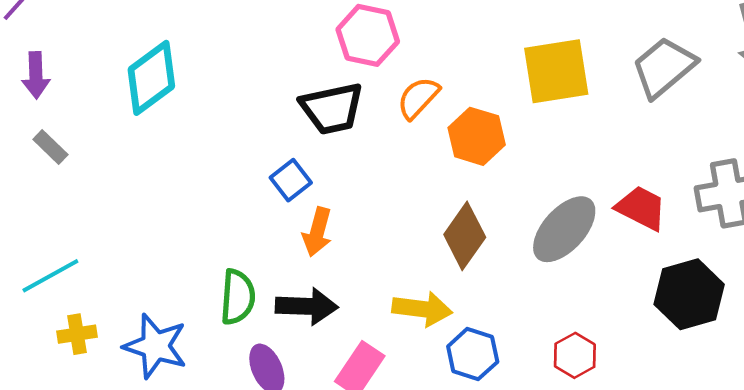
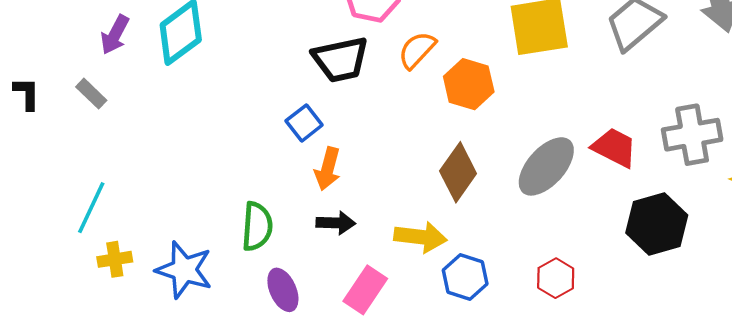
purple arrow: (36, 75) -> (115, 35), moved, turned 30
cyan line: (50, 276) -> (91, 208), turned -36
black arrow: (307, 306) -> (336, 223), moved, size x0.7

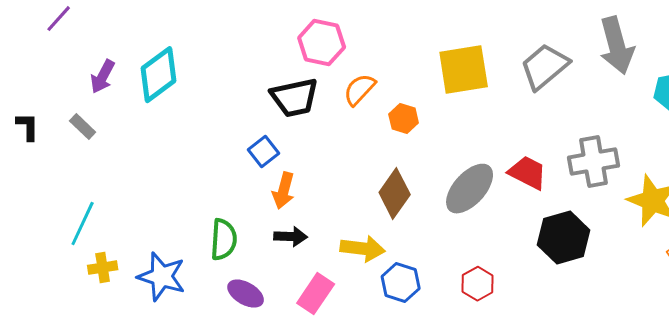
orange hexagon: (469, 84) -> (404, 119), size x0.7
purple ellipse: (283, 290) -> (246, 294), turned -36

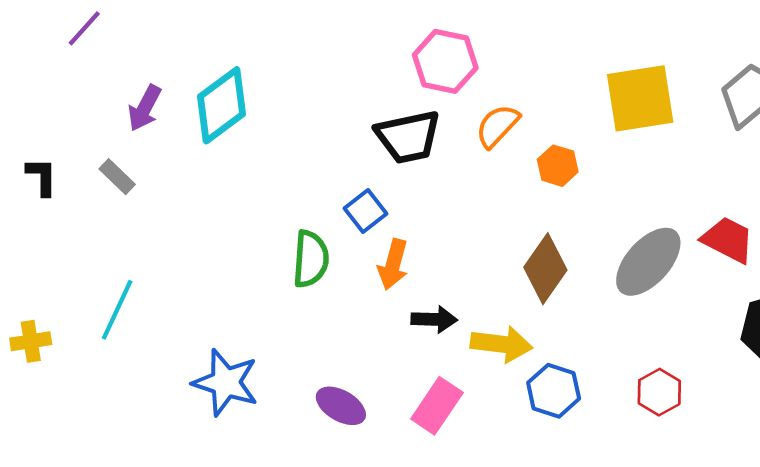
black arrow: (291, 237) -> (434, 319), moved
green semicircle: (224, 240) -> (311, 259), moved
yellow cross: (103, 268) -> (31, 341), moved

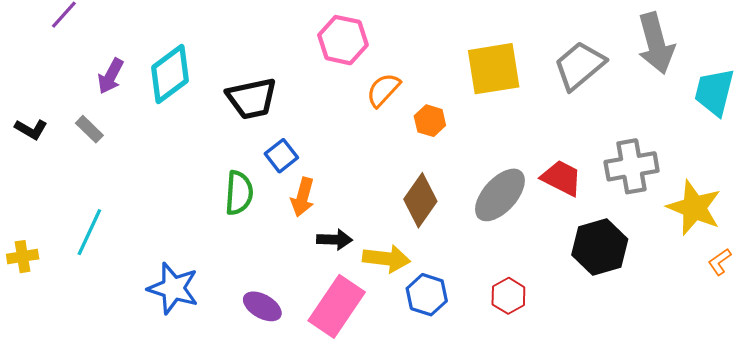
black trapezoid: (408, 137) -> (252, 98), moved
black L-shape: (42, 177) -> (31, 129), turned 120
pink rectangle: (437, 406) -> (337, 306), size x1.4

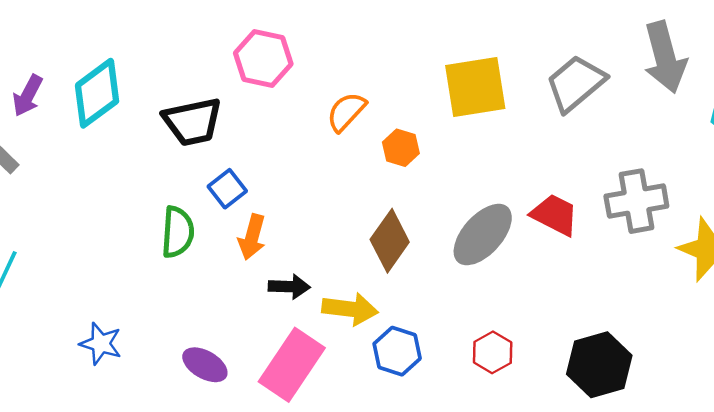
pink hexagon: (343, 40) -> (263, 58), moved
black hexagon: (600, 247) -> (599, 365), moved
blue star: (173, 288) -> (101, 344), size x0.7

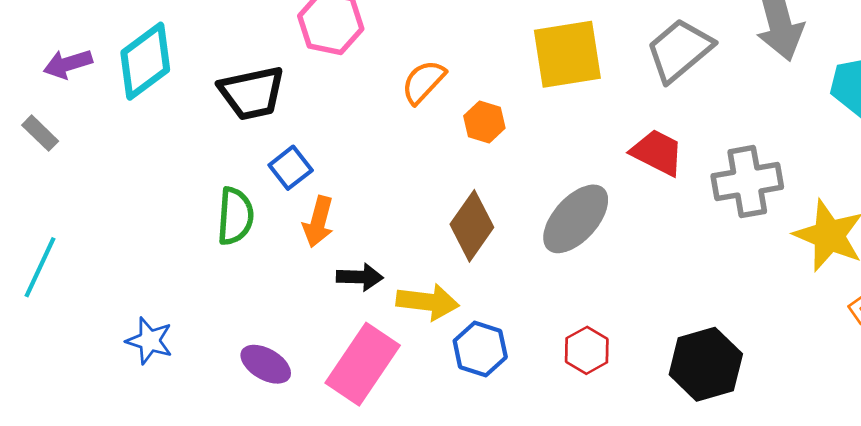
purple arrow: (28, 96) -> (68, 64), turned 45
red trapezoid: (555, 215) -> (657, 152), moved

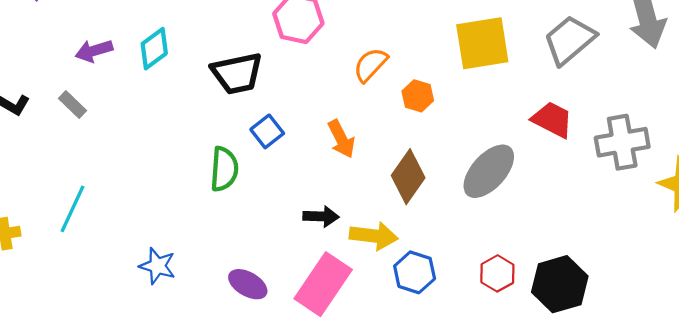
cyan diamond: (145, 61) -> (154, 49), size x0.7
orange arrow: (318, 222) -> (341, 139), moved, turned -42
black hexagon: (706, 364) -> (560, 284), moved

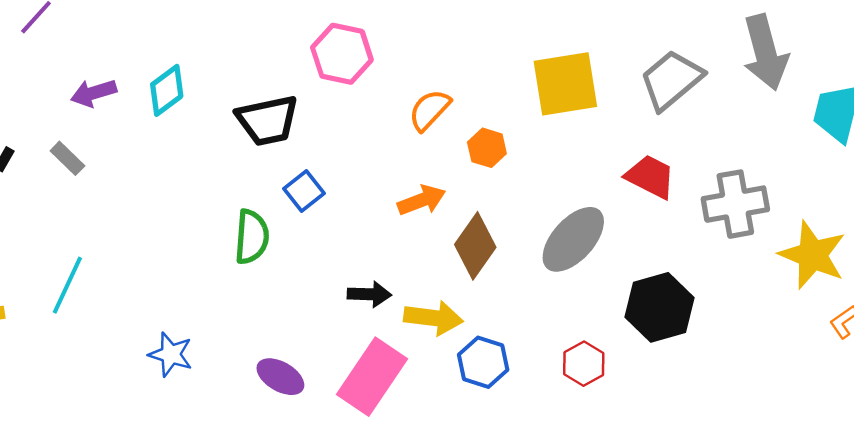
orange arrow: (341, 139) -> (422, 200), moved, turned -84
black hexagon: (560, 284) -> (660, 307), moved

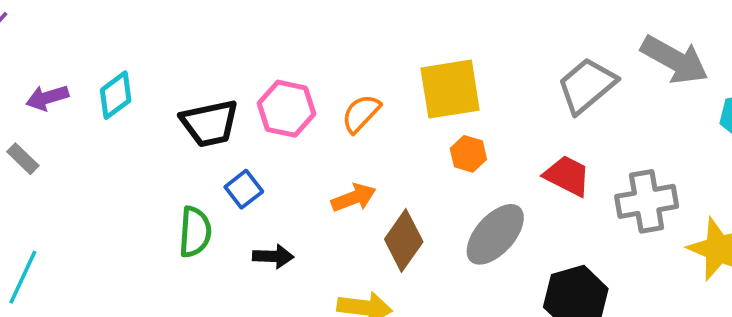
gray arrow: (765, 52) -> (675, 60), turned -46
pink hexagon: (342, 54) -> (287, 109), moved
yellow square: (565, 84) -> (450, 89), moved
orange hexagon: (487, 148) -> (468, 154), moved
black arrow: (369, 294) -> (273, 256), moved

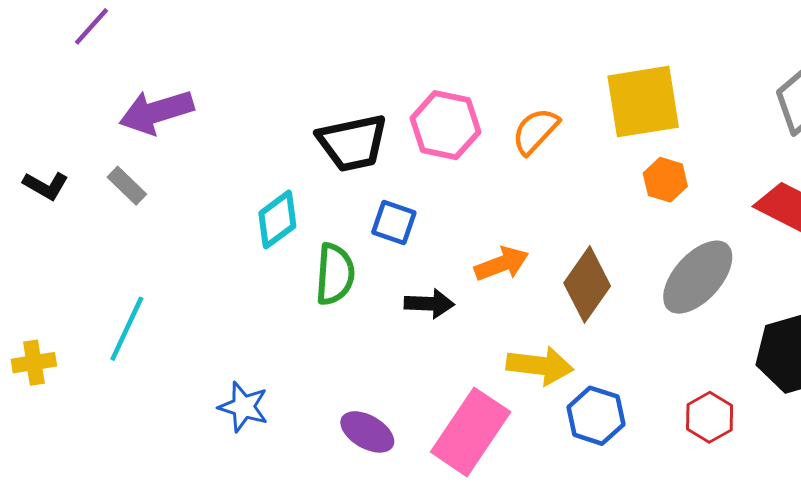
cyan diamond: (116, 95) -> (277, 220), moved
purple arrow: (47, 98) -> (156, 112), size x1.4
blue square: (244, 189) -> (394, 222), turned -33
orange arrow: (354, 198) -> (502, 264), moved

